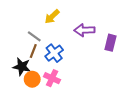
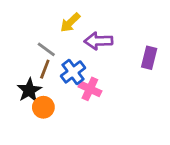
purple arrow: (84, 30) -> (98, 41), moved
black star: (22, 67) -> (29, 90), turned 30
pink cross: (52, 78) -> (90, 89), moved

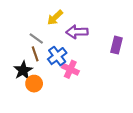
brown line: (45, 69) -> (35, 54), turned -40

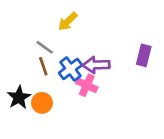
purple arrow: (77, 32) -> (96, 65), moved
black star: (23, 70) -> (19, 97), moved

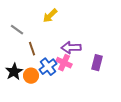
gray line: (45, 47) -> (17, 30), moved
purple rectangle: (144, 55) -> (97, 63), moved
blue cross: (70, 69) -> (48, 67), moved

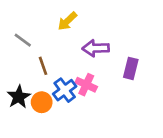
purple arrow: (71, 48) -> (96, 48), moved
purple rectangle: (97, 63) -> (131, 68), moved

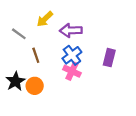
yellow arrow: (67, 21) -> (45, 19), moved
purple arrow: (96, 48) -> (71, 30), moved
blue cross: (65, 90) -> (72, 55), moved

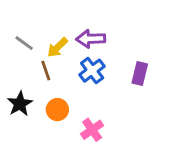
yellow arrow: (45, 19) -> (57, 47), moved
pink cross: (72, 71) -> (92, 130), moved, turned 30
orange circle: (35, 86) -> (57, 110), moved

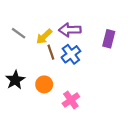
brown line: (46, 71) -> (51, 52), moved
purple rectangle: (140, 73) -> (109, 39), moved

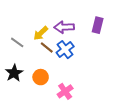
gray line: (19, 33) -> (17, 42), moved
purple rectangle: (109, 39) -> (98, 25), moved
brown line: (51, 52) -> (47, 48), turned -32

